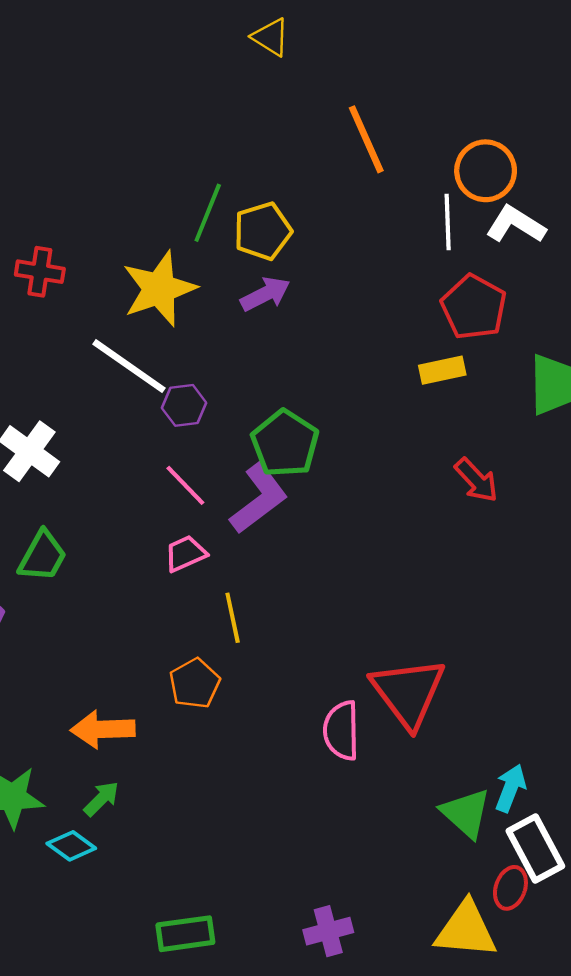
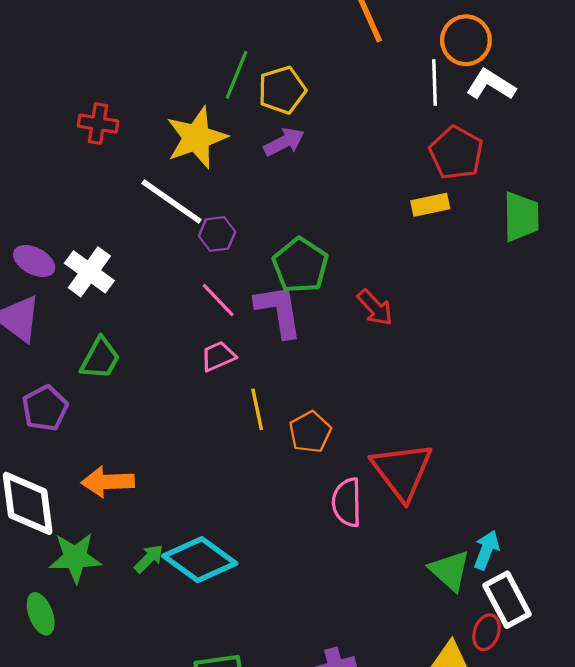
red arrow: (476, 480) -> (375, 308), moved
purple L-shape: (259, 499) -> (279, 311), turned -62
orange pentagon: (195, 683) -> (310, 432), moved
orange arrow: (103, 729) -> (108, 482), moved
cyan diamond: (71, 846) -> (200, 560), moved, size x1.8

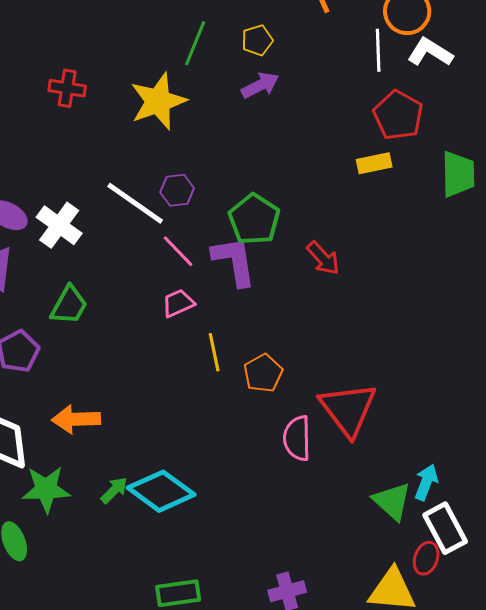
yellow pentagon: (282, 90) -> (257, 40), moved, size x0.7
purple arrow: (284, 142) -> (260, 85), moved
white line: (172, 201) -> (135, 203), moved

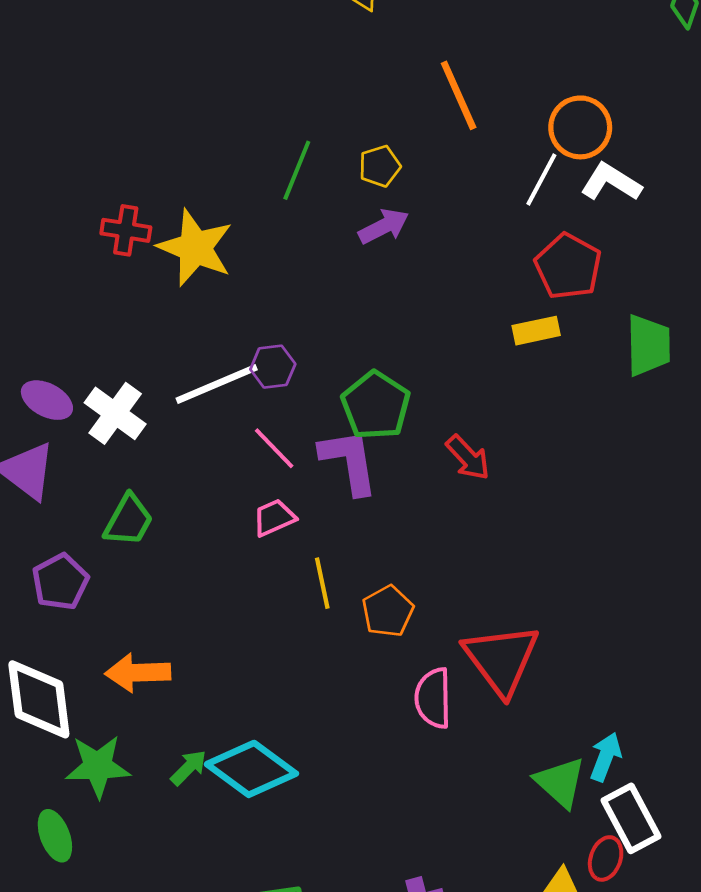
white line: (378, 50) -> (541, 180), turned 30
yellow star: (158, 101) -> (195, 248), moved, turned -30
white line: (135, 203) -> (217, 384), turned -58

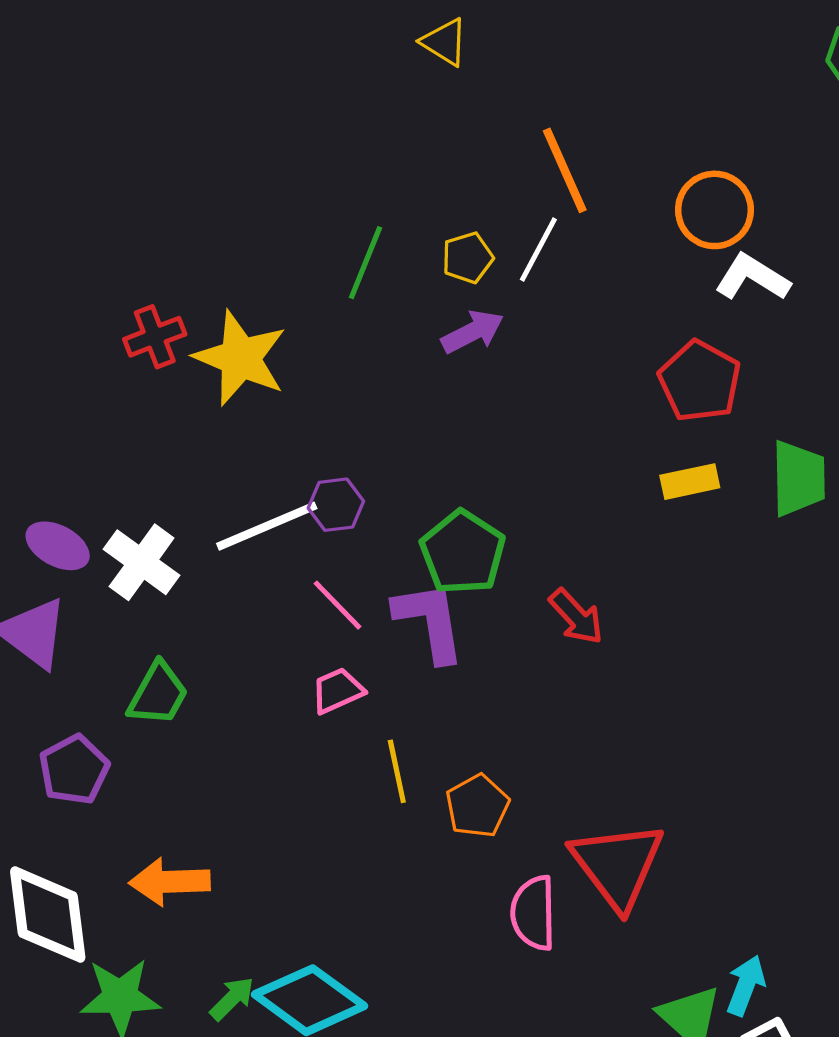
white line: (541, 180) -> (538, 249), moved
red cross: (126, 230) -> (155, 337), turned -30
yellow rectangle: (536, 331) -> (690, 482), moved

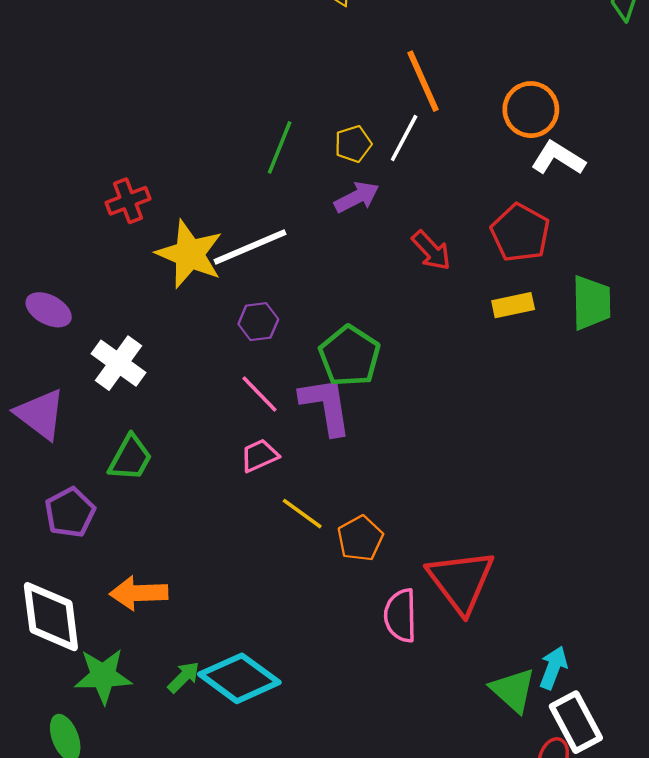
yellow star: (240, 358) -> (190, 254), moved
white line: (267, 526) -> (250, 247), moved
purple ellipse: (58, 546) -> (49, 310), moved
red arrow: (576, 617) -> (431, 251), moved
yellow line: (397, 771) -> (302, 514), turned -42

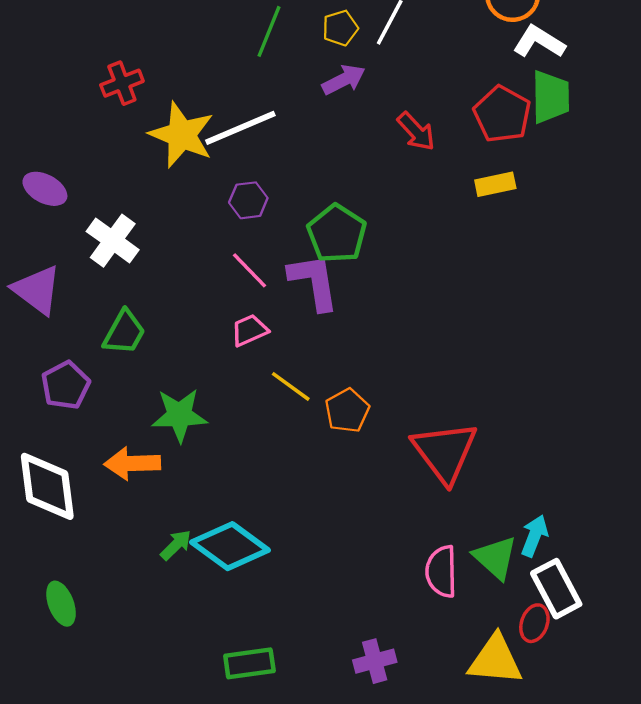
green trapezoid: (591, 303) -> (550, 97), moved
pink semicircle: (400, 616) -> (441, 571), moved
green star: (103, 676) -> (179, 415), moved

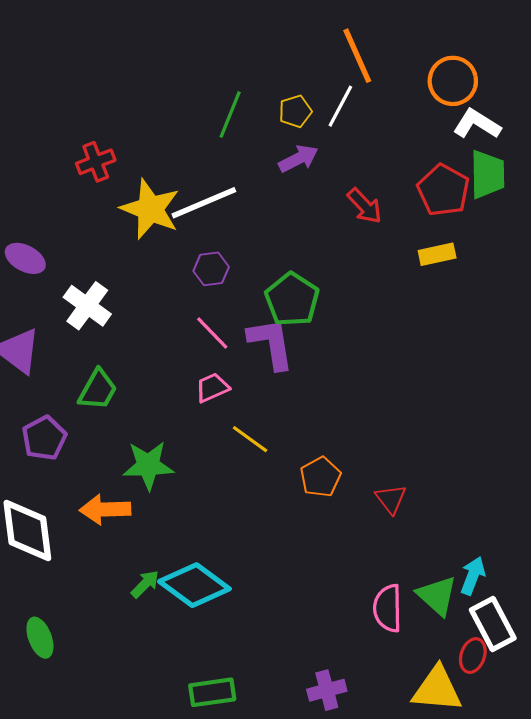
orange pentagon: (347, 411) -> (320, 477), moved
red triangle: (445, 452) -> (391, 499), size x0.5

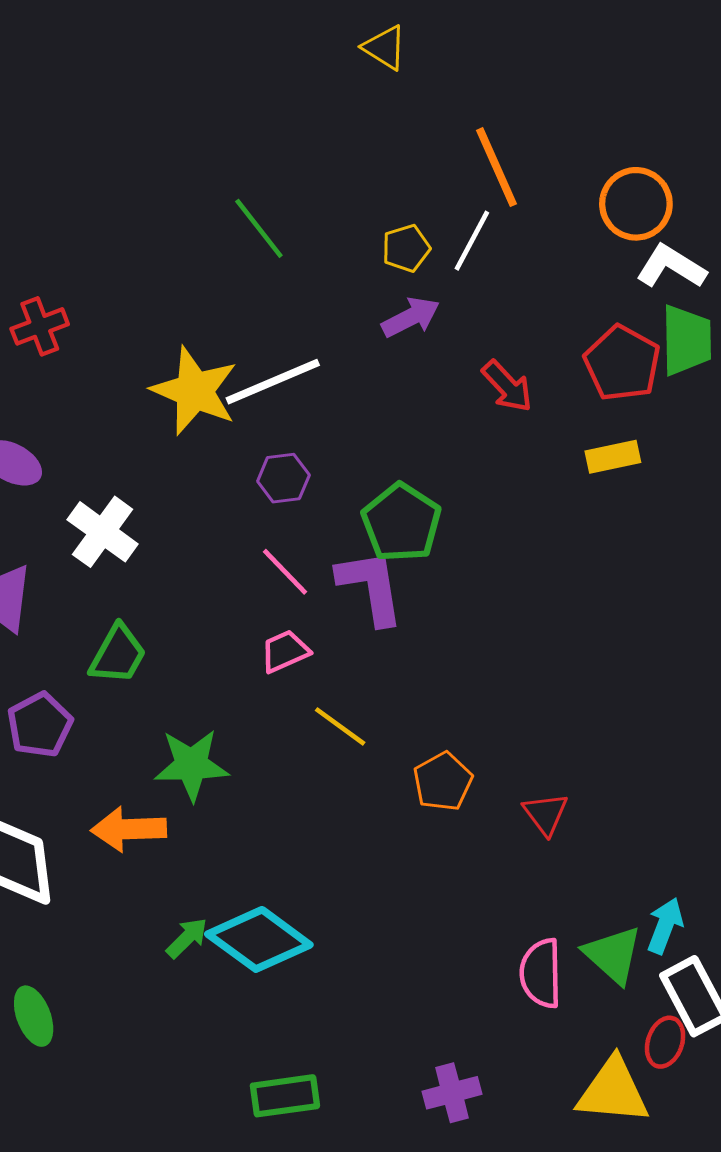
green line: (230, 115) -> (259, 228), moved, turned -60
red cross: (96, 162) -> (40, 326), moved

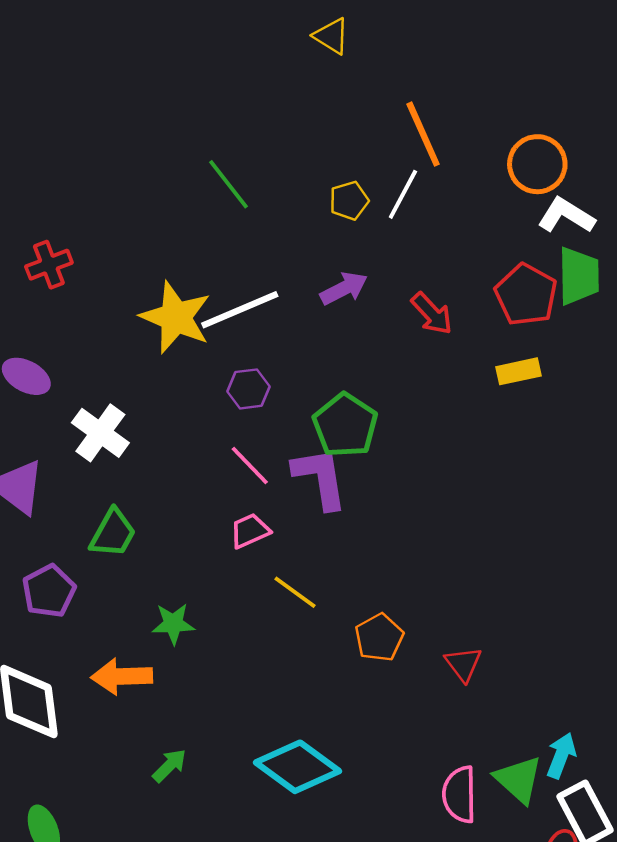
purple arrow: (411, 317) -> (344, 288), moved
green star: (191, 765) -> (173, 624), size x0.7
cyan diamond: (259, 939) -> (298, 767), moved

